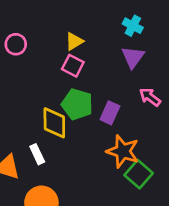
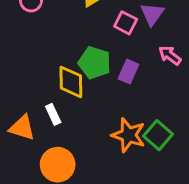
pink square: (73, 66) -> (126, 23), moved
orange star: (123, 151) -> (128, 135), moved

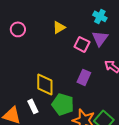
green pentagon: (95, 63) -> (63, 104), moved

